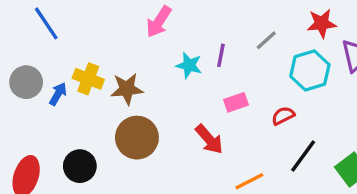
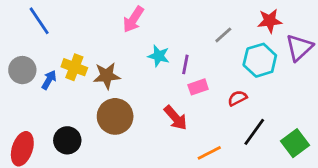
purple line: (221, 55) -> (185, 64), moved

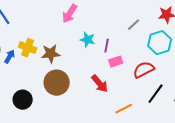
red semicircle: (237, 98) -> (144, 70), size x1.5

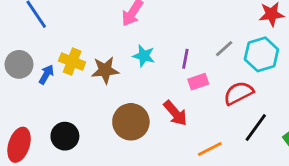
gray line: (134, 25) -> (224, 49), moved
cyan star: (88, 40) -> (144, 56), moved
brown circle: (57, 83) -> (131, 122), moved

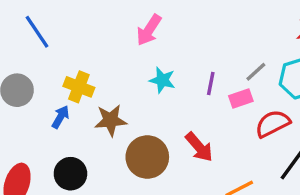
brown star: (105, 70) -> (111, 120), moved
blue arrow: (46, 74) -> (60, 117), moved
pink rectangle: (198, 82) -> (241, 99), moved

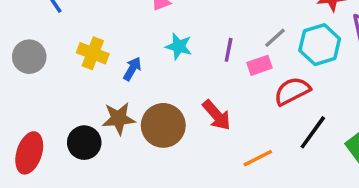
blue arrow: (60, 117) -> (132, 69), moved
brown star: (111, 120) -> (119, 119), moved

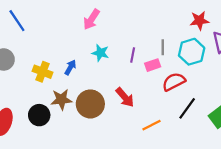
gray line: (275, 38) -> (163, 47), turned -48
yellow cross: (93, 53) -> (43, 72), moved

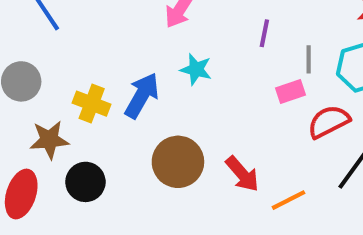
purple line: (133, 55) -> (264, 33), moved
blue arrow: (70, 67) -> (142, 96), size x1.6
red arrow: (125, 97) -> (242, 174), moved
brown star: (61, 100) -> (49, 140), moved

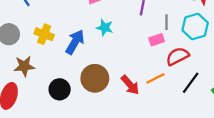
yellow cross: (92, 104) -> (44, 34), moved
black circle: (85, 182) -> (60, 89), moved
orange line: (288, 200) -> (155, 78), moved

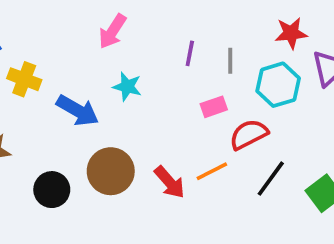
gray line: (166, 22) -> (230, 61), moved
yellow cross: (44, 34) -> (24, 79), moved
blue arrow: (75, 42) -> (78, 110), turned 90

